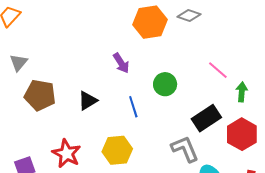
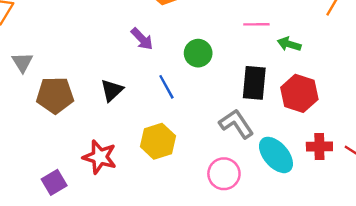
pink line: (218, 70) -> (256, 24), turned -30
green arrow: (242, 92) -> (289, 44), turned -66
black rectangle: (206, 118) -> (254, 83), turned -40

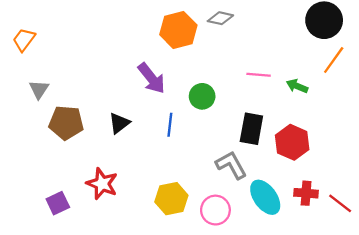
purple arrow: (142, 39) -> (152, 78), size x1.4
green arrow: (289, 44) -> (297, 86), moved
blue line: (166, 87) -> (170, 125), turned 30
yellow hexagon: (158, 141) -> (171, 199), moved

